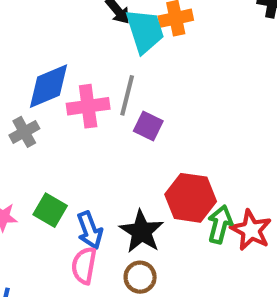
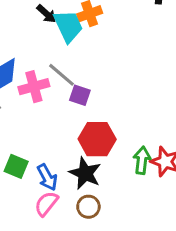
gray line: (127, 95) -> (61, 75), turned -56
red hexagon: (191, 198) -> (97, 139), moved
pink semicircle: (84, 265) -> (46, 204), turned 36

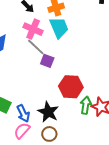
cyan trapezoid: (68, 26) -> (59, 28), moved
pink cross: (34, 87) -> (33, 29), moved, turned 36
red hexagon: (97, 139) -> (71, 87), moved

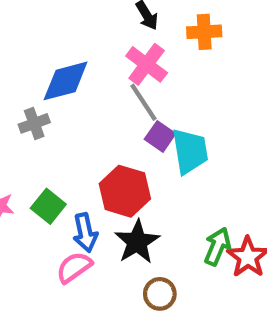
cyan trapezoid: (59, 28) -> (190, 151), moved
red hexagon: (71, 87) -> (125, 191), moved
brown circle: (49, 134) -> (160, 294), moved

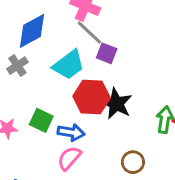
cyan trapezoid: (190, 151) -> (69, 65), moved, turned 76
blue arrow: (85, 233) -> (71, 132), turned -55
black star: (137, 242) -> (116, 104), moved

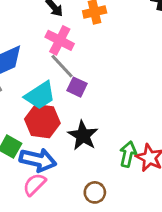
red hexagon: (92, 97) -> (42, 121), moved
blue arrow: (71, 132) -> (38, 160), size x1.4

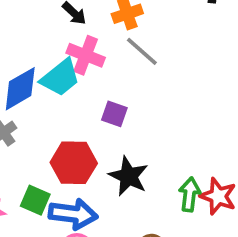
gray line: (62, 66) -> (142, 51), moved
cyan trapezoid: (40, 95) -> (60, 78), moved

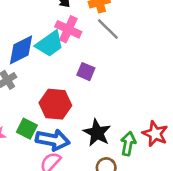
black star: (128, 176) -> (97, 133), moved
green arrow: (190, 194) -> (128, 144), moved

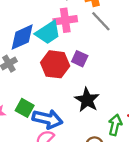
pink cross: (68, 29) -> (65, 20), turned -35
red hexagon: (55, 104) -> (55, 64), moved
black star: (97, 133) -> (87, 100), moved

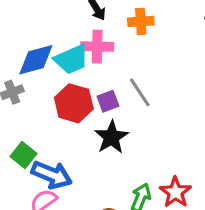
gray line: (101, 21) -> (140, 92), moved
purple square: (80, 59) -> (108, 101), turned 35
black star: (87, 100) -> (111, 137), moved

